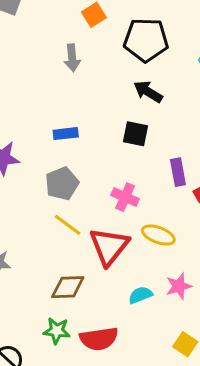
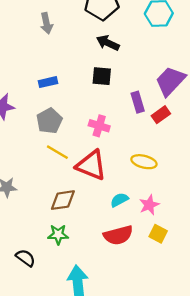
yellow ellipse: (158, 235) -> (144, 162), moved
red triangle: (109, 246) -> (91, 165), turned -40
pink star: (179, 286) -> (149, 205), moved
red semicircle: (99, 339) -> (118, 235), moved

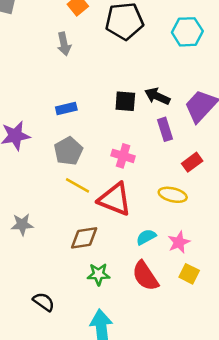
black arrow: (108, 43) -> (157, 96), moved
red rectangle: (161, 115) -> (192, 162), moved
green star: (58, 235) -> (99, 274), moved
red semicircle: (118, 235) -> (145, 276), turned 72

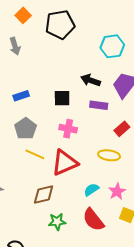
cyan hexagon: (187, 32) -> (112, 46), moved
black square: (125, 101) -> (62, 98), moved
purple rectangle: (165, 129) -> (99, 105), turned -60
red triangle: (115, 199) -> (65, 163), turned -40

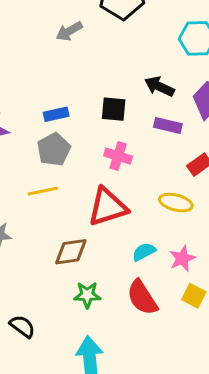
gray arrow: (15, 46) -> (69, 31), moved, turned 72
blue rectangle: (21, 96) -> (56, 114), moved
yellow line: (35, 154) -> (43, 191), moved, turned -42

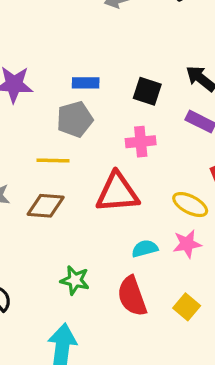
pink cross: (118, 156) -> (141, 142), turned -36
brown diamond: (71, 252) -> (46, 206), moved
pink star: (182, 258) -> (187, 244), moved

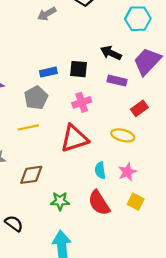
blue rectangle: (86, 83) -> (48, 72), moved
brown diamond: (46, 206) -> (31, 175), moved
pink star: (187, 244) -> (127, 172), moved
cyan semicircle: (145, 249) -> (100, 170), turned -70

